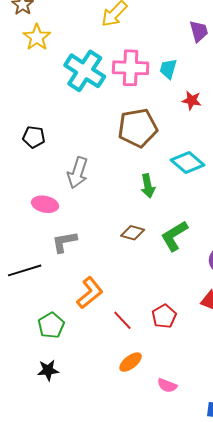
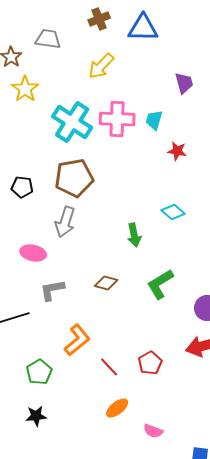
brown pentagon: (138, 128) -> (74, 178), moved
cyan diamond: (188, 162) -> (173, 212), size x0.7
brown diamond: (133, 233) -> (106, 283), moved

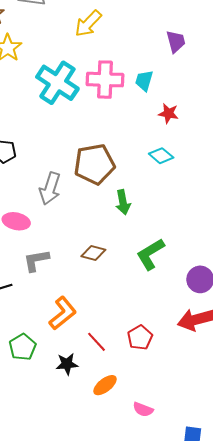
brown pentagon: (74, 178) -> (94, 164), moved
cyan diamond: (173, 212) -> (161, 156), moved
black star: (36, 416) -> (67, 364), moved

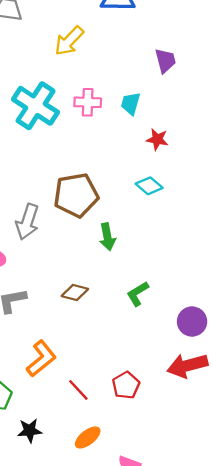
pink cross: (105, 80) -> (88, 102), size x0.7
green L-shape: (150, 254) -> (138, 294), size x0.7
black star: (67, 364) -> (30, 431), moved

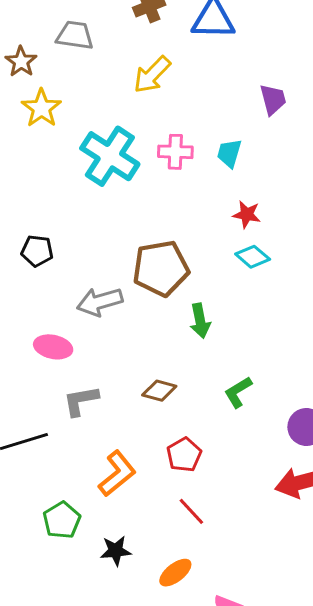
red star: (157, 139) -> (247, 214), moved
gray arrow: (27, 222) -> (100, 302), turned 56
red pentagon: (126, 385) -> (184, 455), moved
red line: (78, 390) -> (191, 511), moved
black star: (30, 431) -> (116, 551), moved

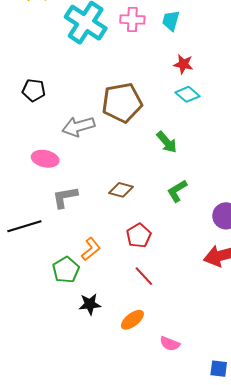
green arrow: (200, 321) -> (167, 142), moved, turned -30
orange L-shape: (117, 474) -> (91, 249), size x0.7
green pentagon: (62, 520) -> (66, 270), moved

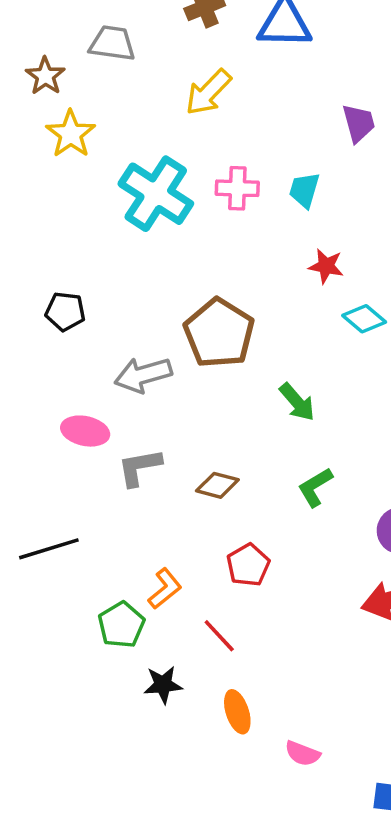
cyan diamond: (187, 94) -> (364, 319), moved
brown pentagon: (122, 103) -> (219, 333), turned -30
gray L-shape: (65, 197) -> (139, 467), moved
red line: (144, 276) -> (219, 636), moved
orange ellipse: (132, 320) -> (237, 712), turned -70

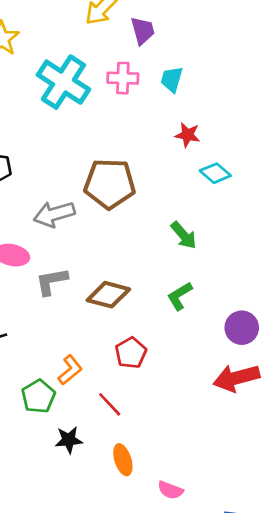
purple trapezoid: (359, 123) -> (143, 31), moved
brown pentagon: (219, 333) -> (110, 184), turned -30
green arrow: (297, 402) -> (184, 235), moved
brown diamond: (217, 485) -> (108, 295), size x1.4

